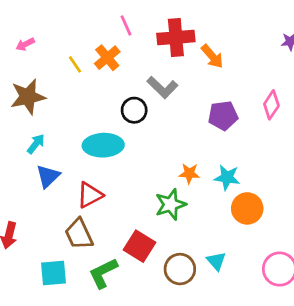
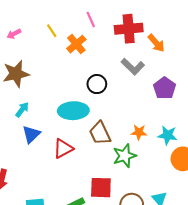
yellow line: (75, 64) -> (52, 31), moved
gray L-shape: (162, 87) -> (133, 67), moved
purple pentagon: (223, 116) -> (165, 88), turned -30
brown trapezoid: (79, 234) -> (100, 133), moved
red square: (140, 246) -> (101, 188), turned -30

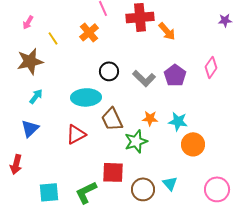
yellow line: (52, 31) -> (53, 38), moved
pink arrow: (14, 34) -> (28, 22), turned -32
gray L-shape: (133, 67) -> (144, 78), moved
blue triangle: (31, 134) -> (30, 128), moved

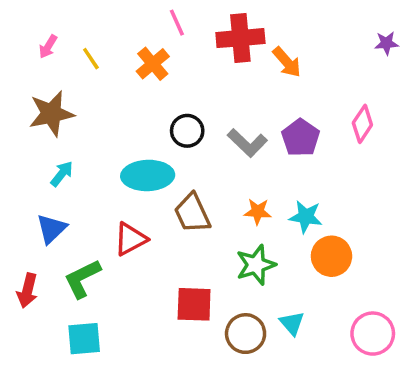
yellow line: (53, 38) -> (91, 59), moved
green star: (136, 141) -> (256, 265), moved
green L-shape: (86, 192) -> (82, 279), moved

